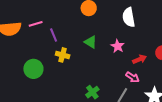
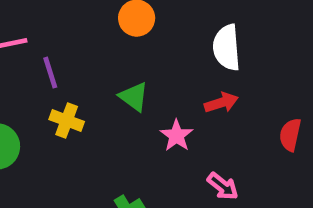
pink star: (118, 46) -> (177, 136), moved
red arrow: (140, 59) -> (221, 103), moved

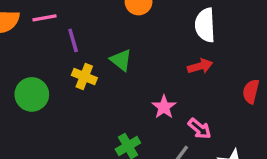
green triangle: (134, 97) -> (121, 60), moved
pink star: (177, 136) -> (164, 107), moved

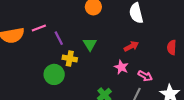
green triangle: (121, 60) -> (90, 44), turned 32
red arrow: (200, 66) -> (131, 46), moved
green circle: (32, 94) -> (54, 74), moved

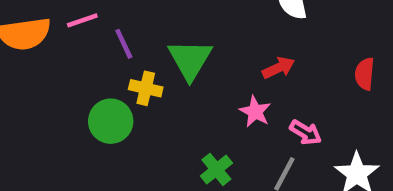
green triangle: (90, 44) -> (190, 60), size x1.5

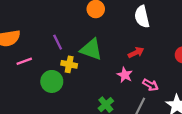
pink line: (82, 20) -> (24, 61), moved
green triangle: (190, 60) -> (91, 49), turned -40

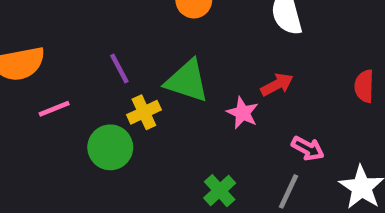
yellow cross: (69, 64) -> (144, 112), turned -35
pink star: (125, 75) -> (243, 113), moved

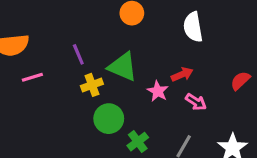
red semicircle: (364, 86) -> (240, 81), turned 40
green circle: (110, 147) -> (109, 119), moved
pink arrow: (308, 148) -> (196, 102), moved

